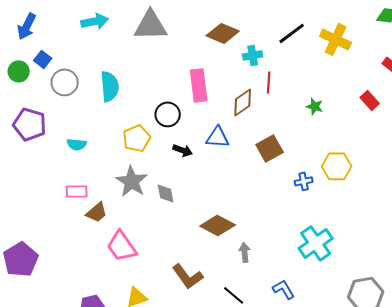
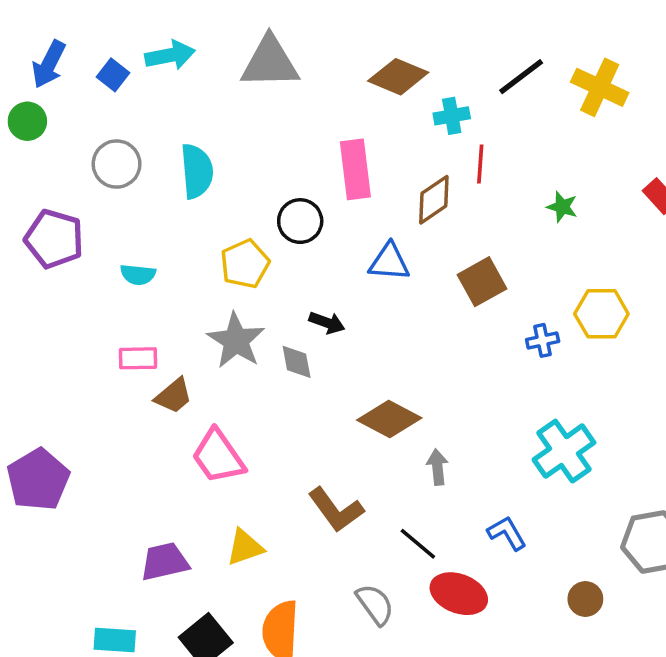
blue square: (43, 59) -> (113, 75), moved
green circle: (19, 71) -> (27, 121), moved
black arrow: (183, 150) -> (327, 323), moved

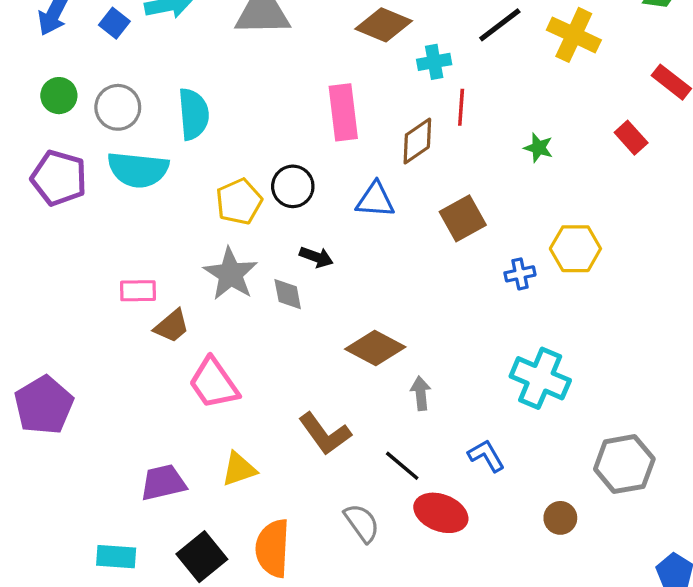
green circle: (27, 121) -> (59, 96), moved
black circle: (300, 221) -> (293, 186), moved
cyan semicircle: (138, 275) -> (138, 170), moved, size x1.8
cyan cross: (564, 451) -> (540, 378), turned -32

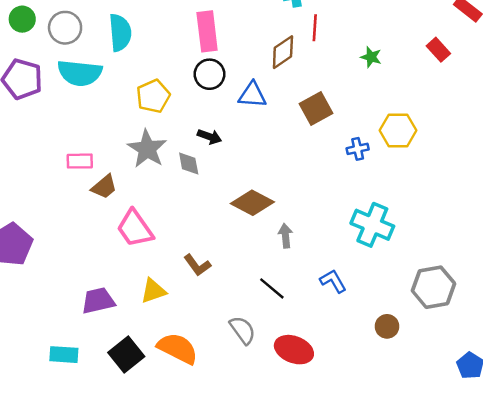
pink rectangle: (343, 112) -> (207, 31), moved
black circle: (293, 186) -> (210, 74), moved
brown L-shape: (325, 434) -> (197, 265), moved, size x0.7
red ellipse: (441, 513) -> (294, 350), moved
orange semicircle: (273, 548) -> (178, 348), turned 114

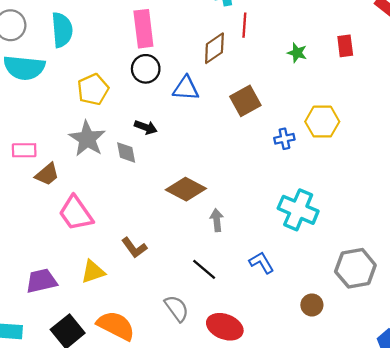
red rectangle: (438, 50) -> (345, 46), moved, turned 35

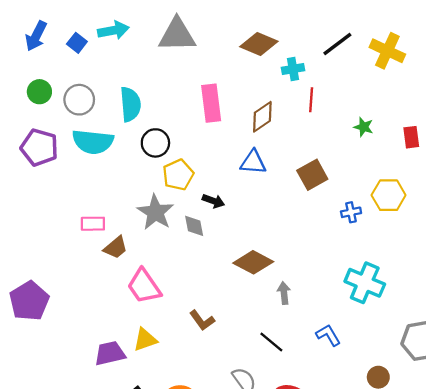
red rectangle: (345, 46) -> (411, 137), moved
brown diamond: (214, 48) -> (262, 117), moved
black circle: (146, 69) -> (155, 143), moved
yellow pentagon: (93, 89) -> (178, 175), moved
yellow triangle: (93, 272) -> (145, 340), moved

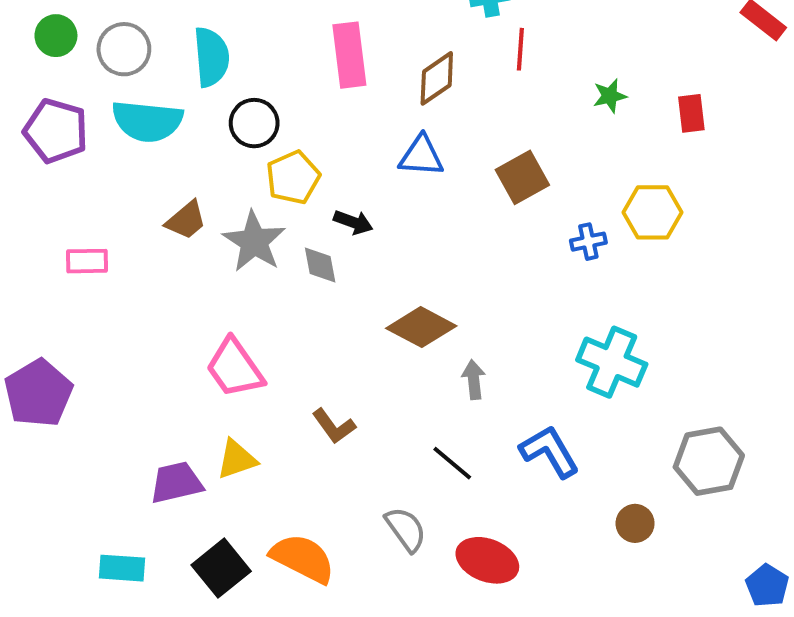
green star: (364, 127) -> (610, 96), turned -30
pink rectangle: (93, 224) -> (87, 261), moved
brown trapezoid: (116, 248) -> (186, 220), moved
blue L-shape: (328, 335) -> (550, 451), size x1.4

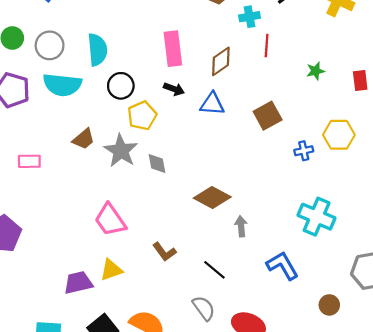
black arrow: (353, 222) -> (174, 89), moved
black line: (452, 463) -> (214, 270), moved

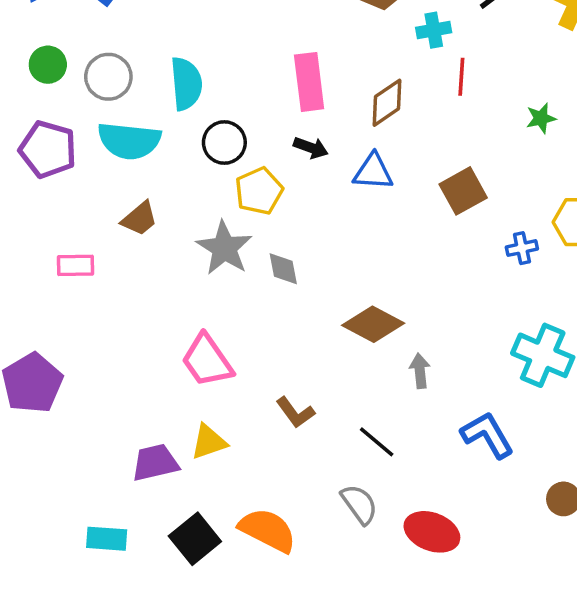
brown trapezoid: (84, 139) -> (140, 219), moved

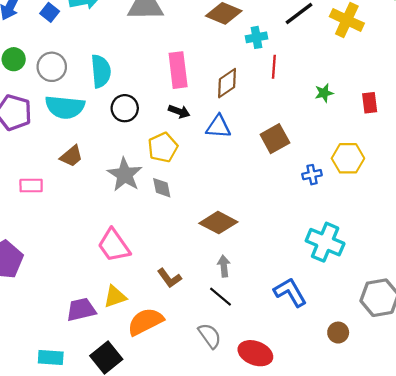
yellow pentagon: (259, 191) -> (163, 147), moved
gray arrow: (420, 371) -> (224, 266), moved
orange semicircle: (268, 530) -> (145, 322), moved, turned -54

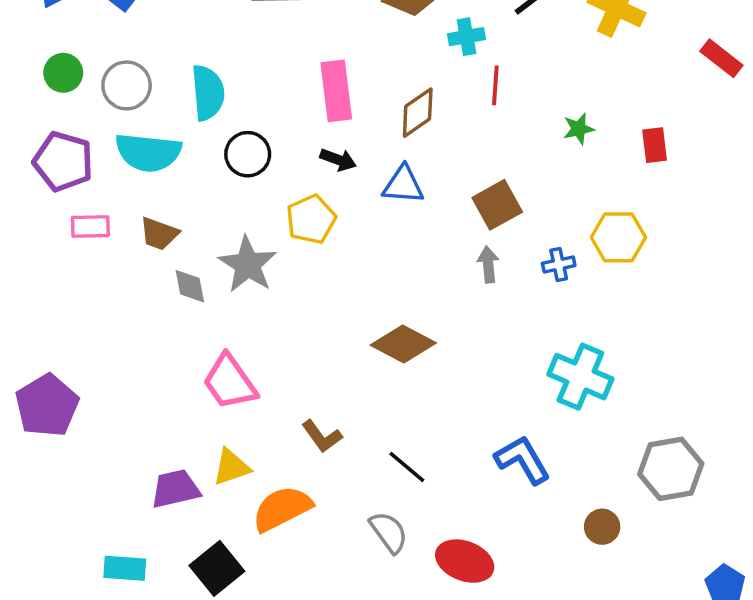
brown trapezoid: (71, 156) -> (159, 234), turned 60
pink rectangle: (31, 186) -> (90, 227), moved
gray diamond: (162, 188) -> (190, 286), moved
gray arrow: (224, 266) -> (488, 264), moved

